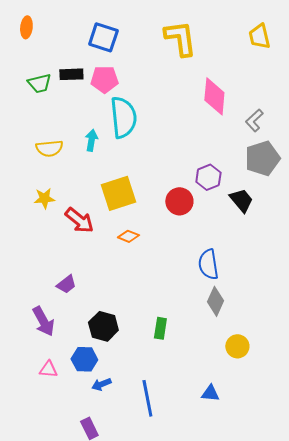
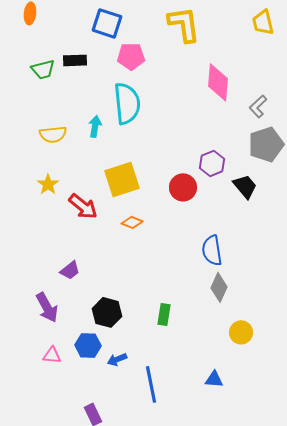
pink pentagon: (104, 79) -> (131, 56), moved
yellow star: (44, 198) -> (48, 184), turned -30
blue arrow: (101, 384) -> (117, 359), moved

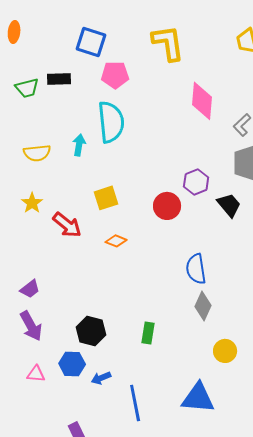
yellow square: (122, 179) -> (106, 198), size x0.7
purple trapezoid: (70, 270) -> (30, 289), moved
blue triangle: (214, 379) -> (198, 398), size x1.8

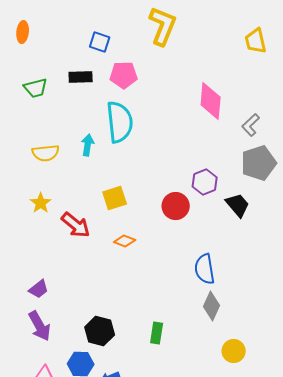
blue square: (91, 42) -> (100, 42), size x0.7
yellow L-shape: (168, 43) -> (163, 26), moved, turned 30
black rectangle: (59, 79) -> (81, 77), moved

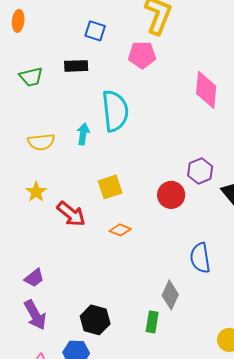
pink pentagon: (124, 75) -> (142, 55), moved
gray diamond: (212, 306) -> (170, 295), moved

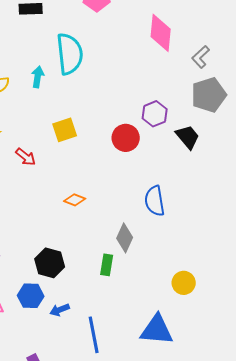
red arrow: (71, 214) -> (26, 157), size x0.7
orange diamond: (120, 230) -> (75, 200), moved

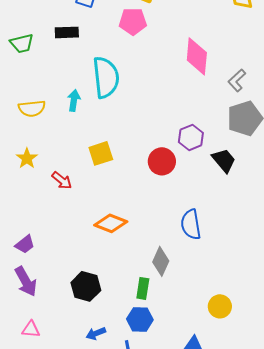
orange diamond: (75, 200) -> (111, 223), size x1.5
blue hexagon: (31, 296) -> (140, 319), moved

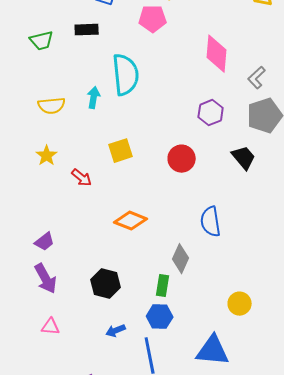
purple hexagon: (191, 137) -> (211, 113), moved

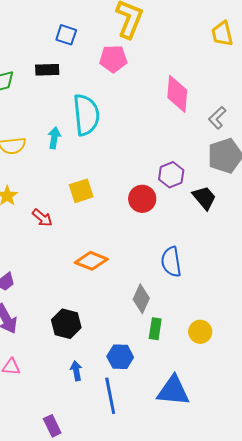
purple hexagon: (211, 113) -> (171, 175), moved
green rectangle: (163, 286) -> (155, 329), moved
yellow circle: (240, 304) -> (200, 332), moved
blue arrow: (116, 331) -> (76, 371), turned 102

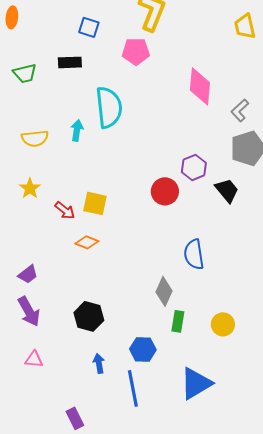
yellow square: (81, 191) -> (95, 203), moved, turned 30
orange diamond: (91, 261) -> (87, 242), moved, size x0.7
blue triangle: (173, 391) -> (196, 383), turned -36

